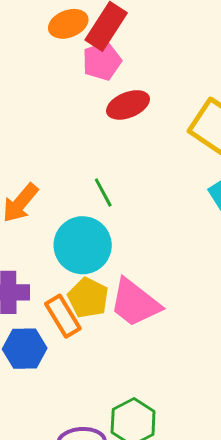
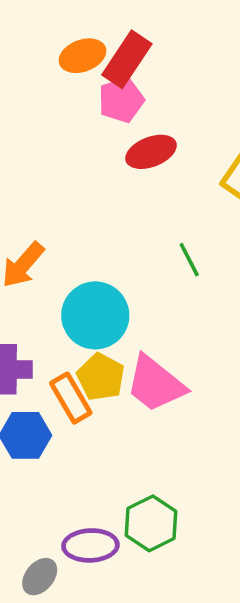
green line: (103, 192) -> (189, 260), moved

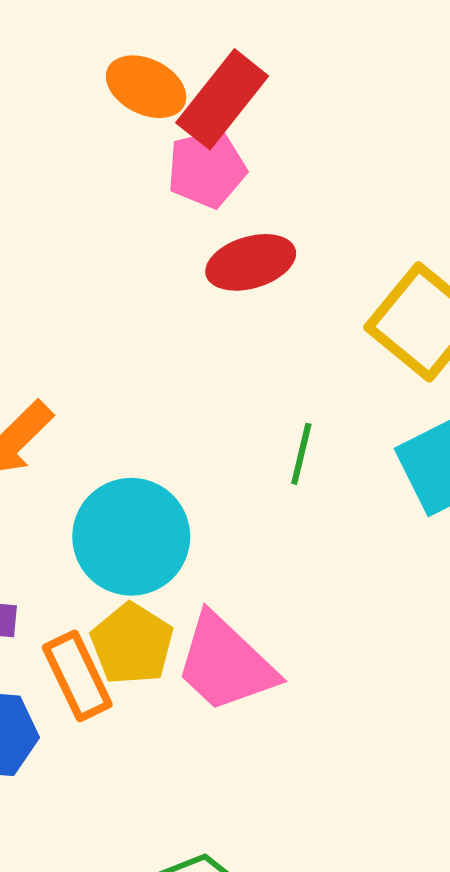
orange ellipse: (82, 56) -> (146, 87), turned 42
green line: (189, 260) -> (301, 454), turned 36

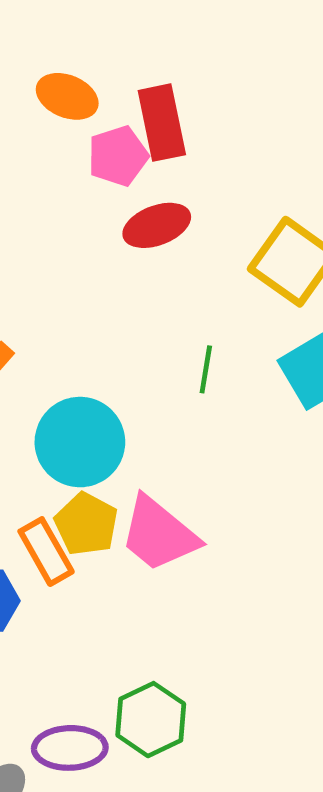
red rectangle: (222, 99) -> (162, 123), moved, turned -46

